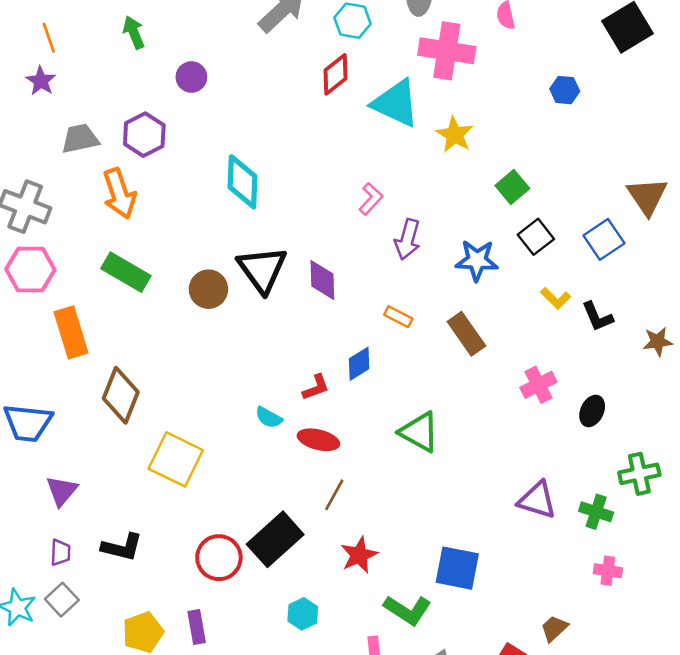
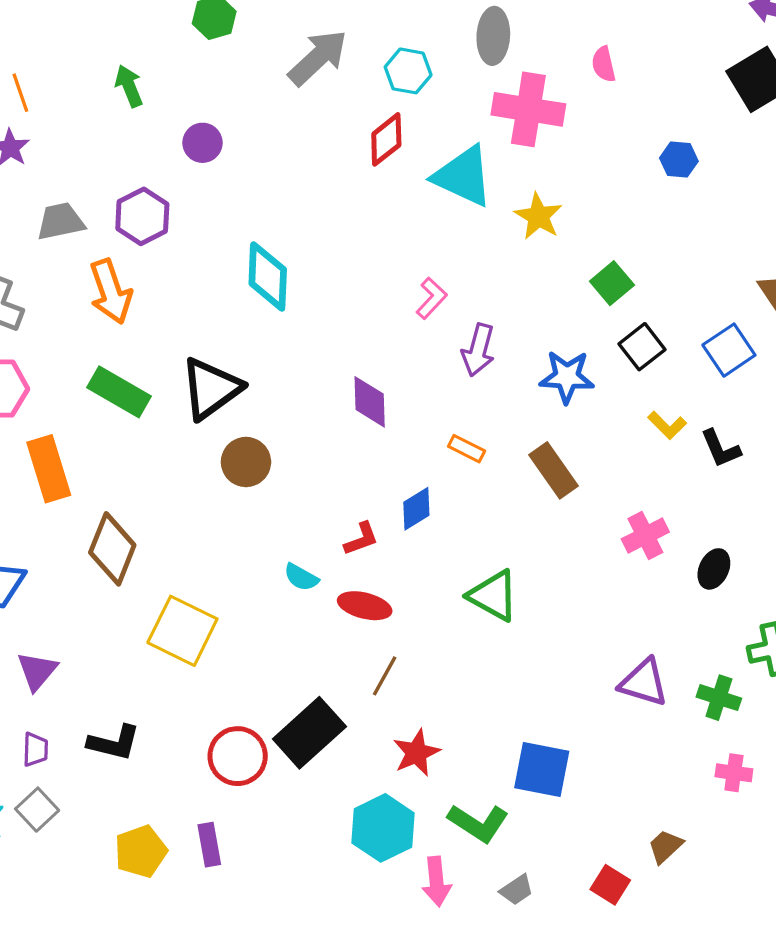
black triangle: (262, 270) -> (211, 388), moved, turned 30
brown circle: (208, 289) -> (246, 462), moved
cyan hexagon: (303, 614) -> (383, 828), moved, size x1.6

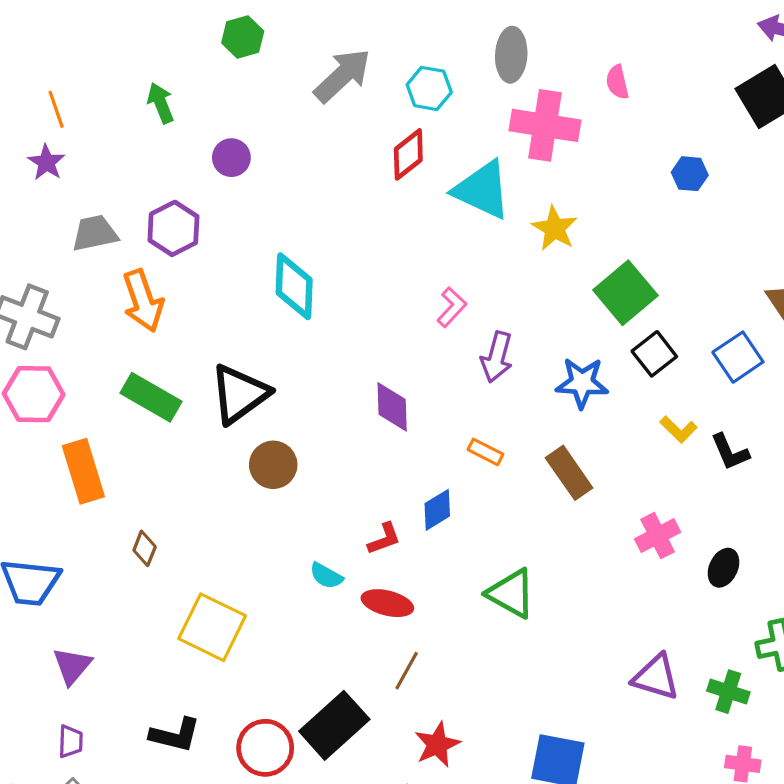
green square: (612, 283) -> (625, 293), size x1.5
brown diamond: (112, 549) -> (145, 548), size x0.5
black L-shape: (114, 743) -> (175, 735), moved

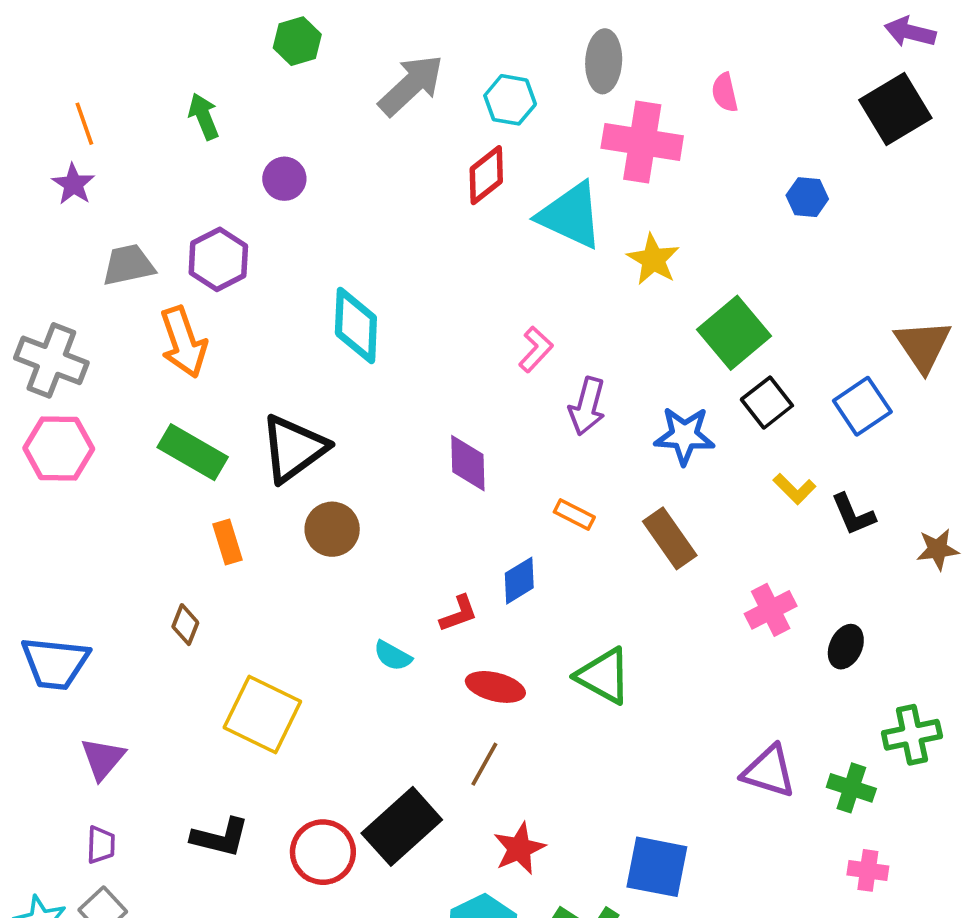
orange rectangle: (83, 471) -> (228, 542), moved, size x0.6
red ellipse: (387, 603) -> (495, 687), moved

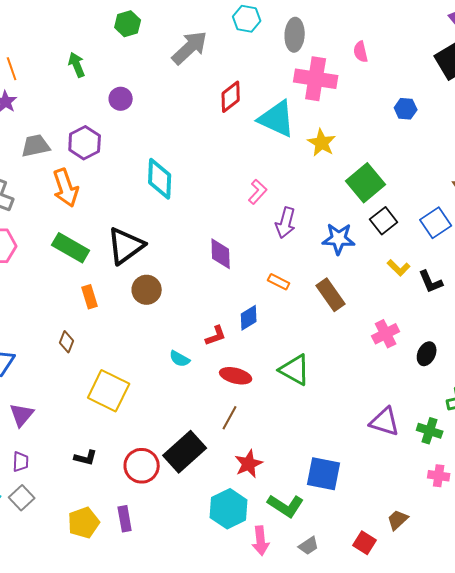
cyan hexagon: (510, 100) -> (247, 19), moved
black L-shape: (220, 837) -> (86, 458), size x0.7

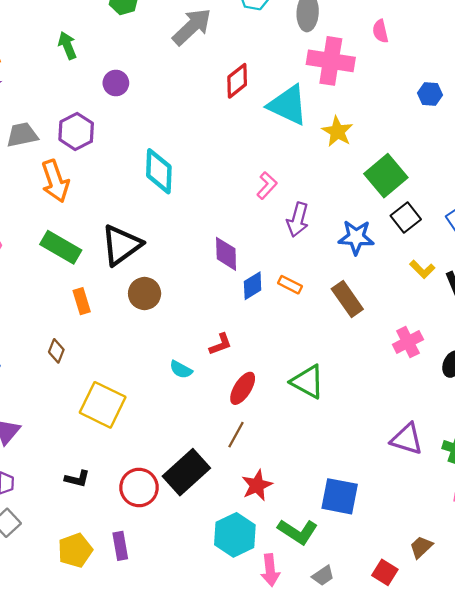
blue diamond: (249, 318) -> (253, 286), moved
red ellipse: (236, 376) -> (243, 388), turned -72

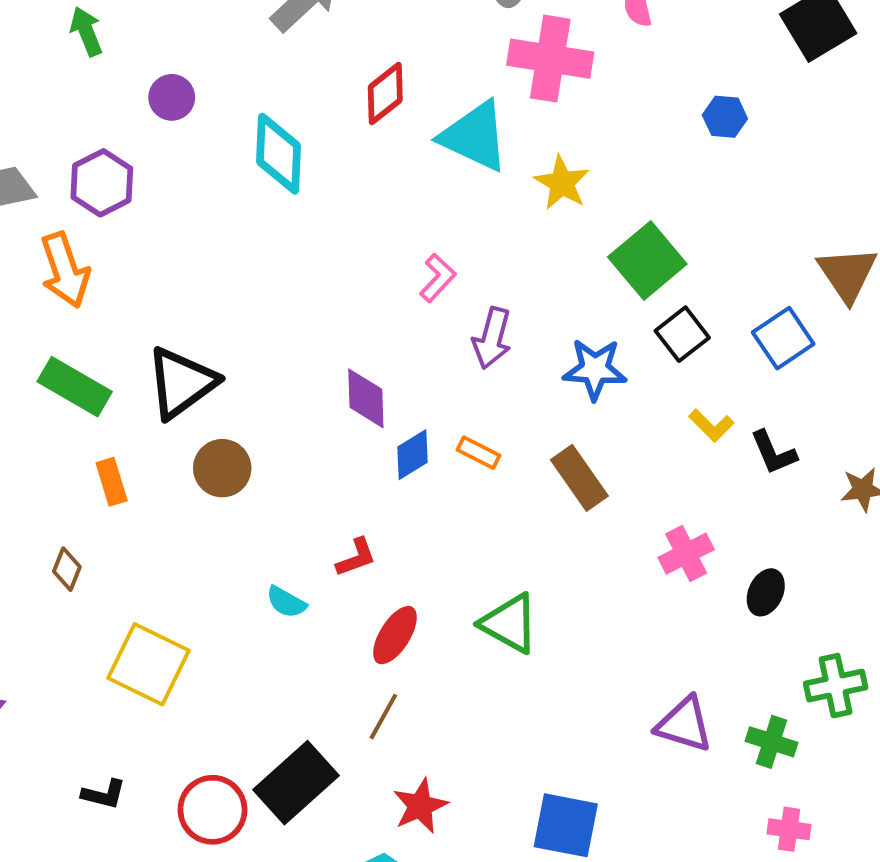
cyan diamond: (159, 171) -> (279, 154), moved

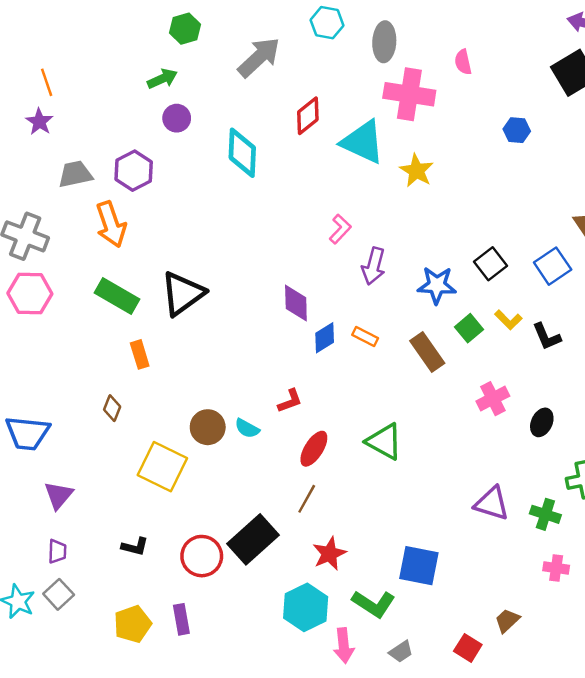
green arrow: (86, 31) -> (162, 79), moved, turned 88
green square: (647, 260) -> (469, 328), moved, size x0.6
brown circle: (222, 468) -> (208, 427), moved

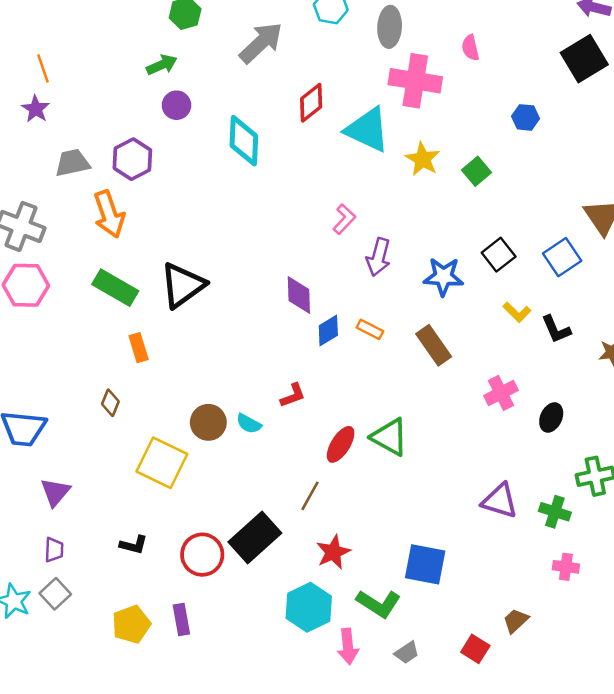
green square: (469, 328) -> (477, 171), moved
red ellipse: (314, 449) -> (341, 444), moved

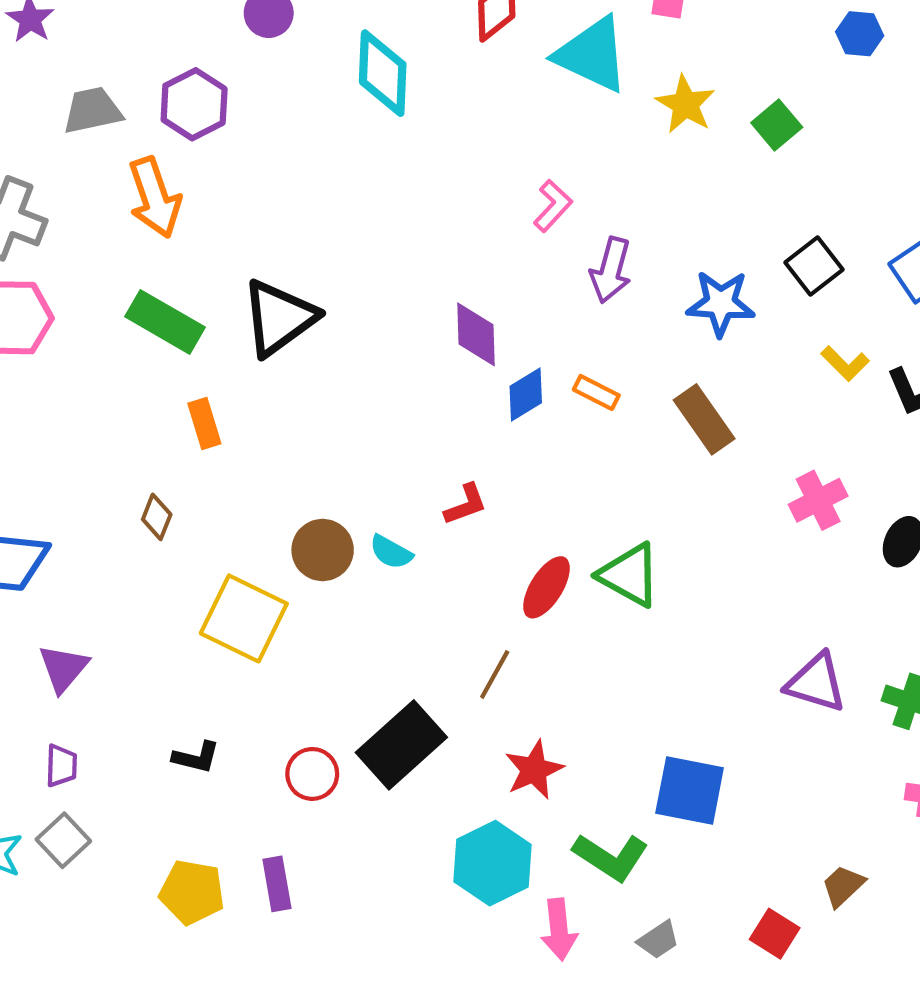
red circle: (202, 555) -> (312, 774), size x0.7
yellow pentagon: (131, 624) -> (192, 892), turned 30

